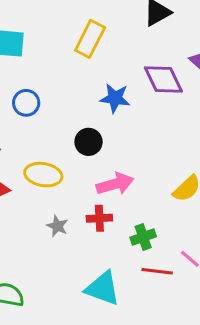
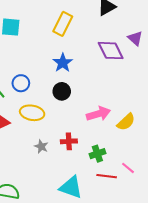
blue star: (115, 98) -> (63, 63), moved, turned 30
blue circle: (26, 103) -> (21, 83), moved
pink arrow: (115, 184) -> (98, 114), moved

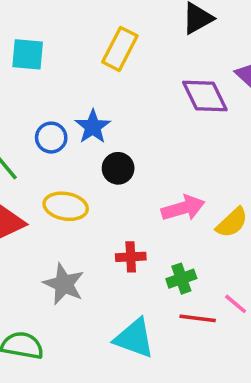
blue star: (63, 63) -> (93, 127), moved
blue circle: (21, 83) -> (51, 138), moved
gray star: (41, 146) -> (64, 284), moved, size x1.6

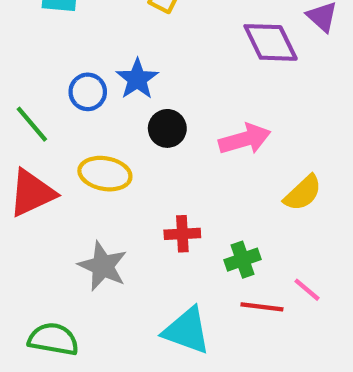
pink arrow: (183, 208) -> (245, 139), moved

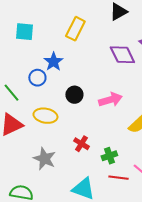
blue star: (137, 79) -> (53, 62), moved
red cross: (182, 234) -> (81, 144), turned 35

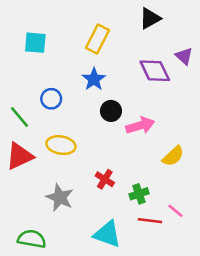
blue star: (53, 62) -> (94, 79), moved
black circle: (74, 95) -> (111, 111), moved

